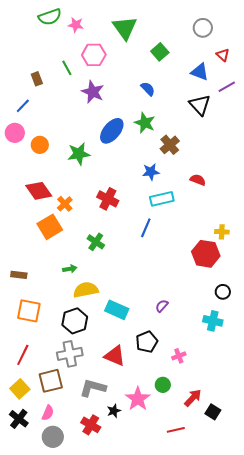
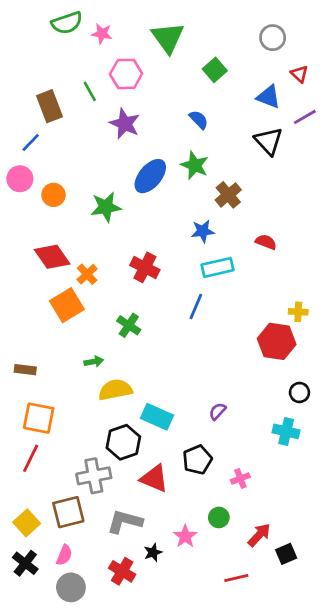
brown rectangle: (37, 79) -> (49, 106), size x1.6
black hexagon: (75, 321) -> (123, 442), moved
red line: (23, 355) -> (31, 458), moved
pink star: (138, 399) -> (185, 536), size x0.7
black square: (213, 412) -> (286, 554), turned 35

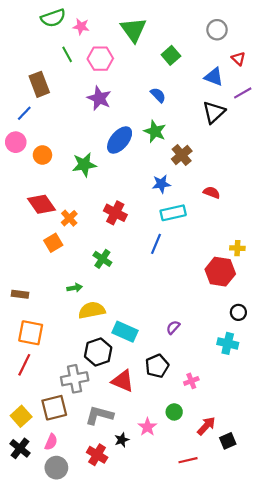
green line: (90, 91) -> (67, 54), moved
black triangle: (269, 141) -> (214, 112), turned 30
orange square: (67, 305) -> (53, 243), size x0.7

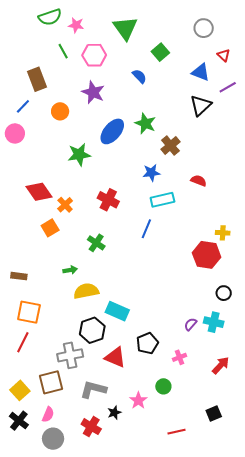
blue semicircle: (158, 95) -> (139, 76), moved
orange circle: (42, 155) -> (60, 111), moved
purple semicircle: (173, 327) -> (191, 324), moved
red arrow: (206, 426) -> (221, 365), moved

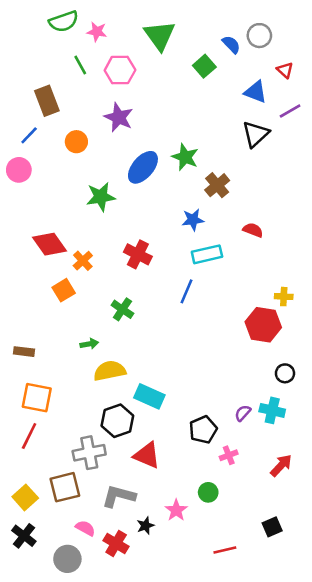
blue semicircle: (139, 76) -> (231, 44), moved
black pentagon: (147, 343) -> (203, 430), moved
pink semicircle: (48, 415) -> (85, 528), moved, turned -84

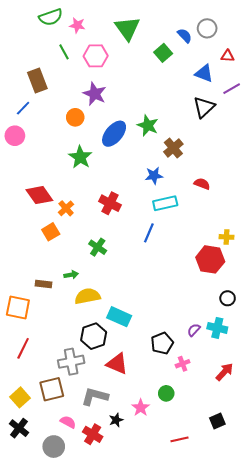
red triangle: (285, 70) -> (228, 56), turned -40
orange circle: (76, 142) -> (75, 117), moved
green star: (101, 197) -> (80, 157), turned -30
brown rectangle: (24, 352) -> (44, 284), moved
orange square: (37, 398) -> (18, 307), moved

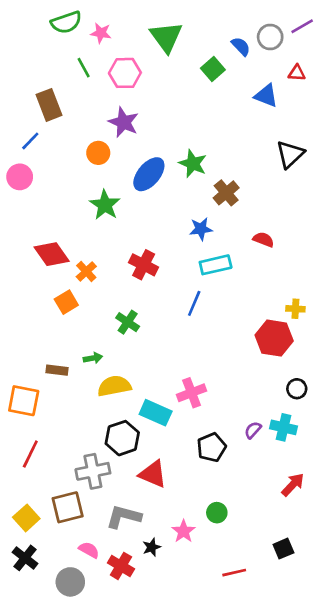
purple line: (232, 89) -> (302, 26), moved
black triangle: (204, 107) -> (290, 154), moved
pink cross: (183, 364) -> (192, 393), moved, size x1.5

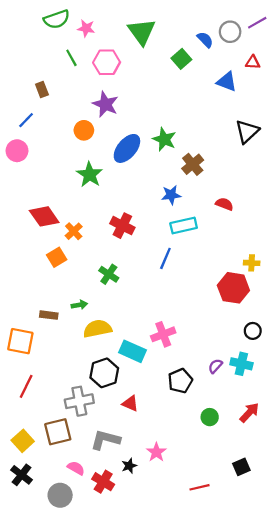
brown rectangle: (49, 105) -> (42, 90), size x0.6
red triangle: (153, 474) -> (130, 403), size x0.7
green circle: (217, 513) -> (210, 417), moved

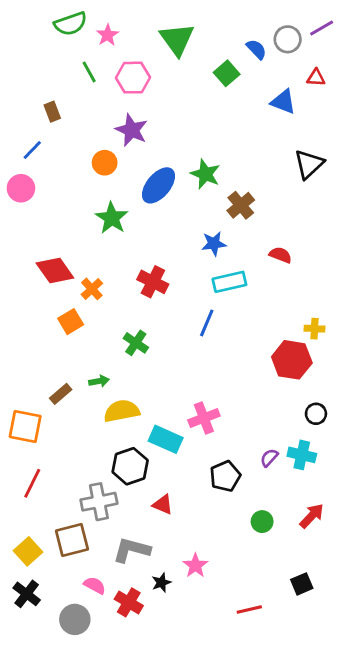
pink star: (86, 28) -> (107, 35), turned 30
brown rectangle: (49, 315) -> (61, 394), turned -48

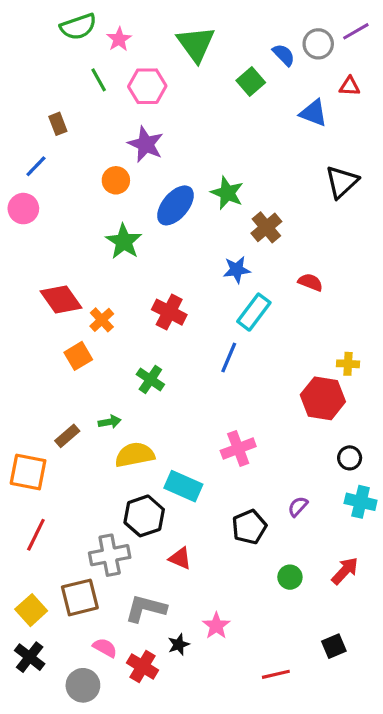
cyan rectangle: (229, 282) -> (254, 312), turned -40
pink cross: (204, 418) -> (238, 448), moved
cyan cross: (302, 455) -> (361, 502), moved

